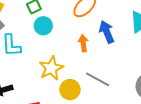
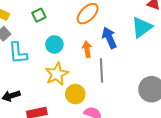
cyan circle: (43, 26) -> (54, 44), moved
gray line: (98, 79) -> (101, 70), moved, turned 60

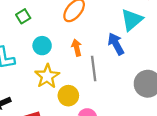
blue arrow: (109, 38) -> (116, 44), moved

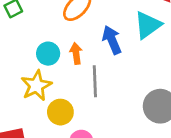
blue arrow: (116, 44) -> (112, 40), moved
cyan circle: (42, 46) -> (48, 54), moved

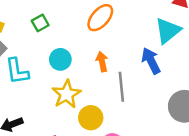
blue arrow: (112, 40) -> (151, 61), moved
cyan circle: (48, 54) -> (60, 59), moved

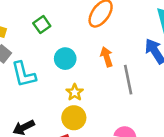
yellow star: (66, 94) -> (75, 92), size x0.6
yellow circle: (91, 118) -> (74, 118), moved

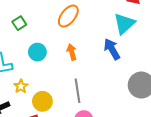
gray line: (128, 80) -> (78, 91), moved
yellow star: (75, 92) -> (21, 86), moved

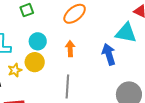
cyan triangle: (124, 24) -> (126, 33), turned 40
yellow circle: (42, 101) -> (35, 62), moved

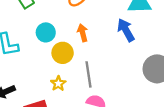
yellow circle: (35, 62) -> (63, 53), moved
yellow star: (15, 70) -> (58, 83), moved

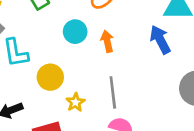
cyan circle: (46, 32) -> (75, 32), moved
yellow circle: (63, 53) -> (50, 77), moved

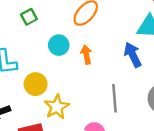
gray line: (113, 92) -> (114, 98), moved
yellow star: (75, 102) -> (57, 107), size x1.5

